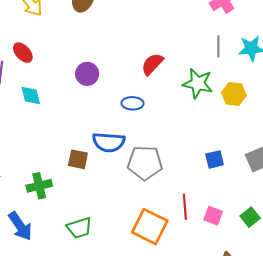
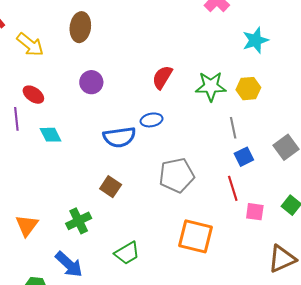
gray line: (218, 46) -> (233, 128), moved
purple circle: (87, 74) -> (91, 82), moved
blue semicircle: (109, 142) -> (119, 137), moved
brown square: (78, 159) -> (111, 187), turned 35
red line: (185, 207) -> (233, 188), moved

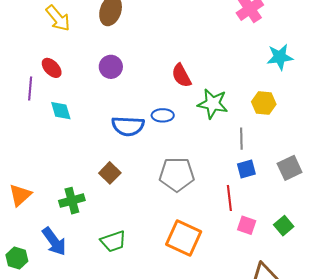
red semicircle: (162, 77) -> (181, 76), turned -70
green star: (211, 86) -> (213, 104), moved

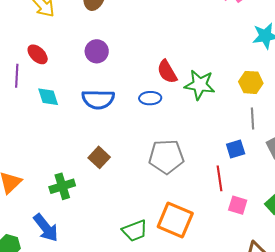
red semicircle: (181, 76) -> (167, 72), moved
blue semicircle: (128, 126) -> (98, 99), moved
gray line: (241, 139) -> (253, 119), moved
green trapezoid: (113, 241) -> (135, 231), moved

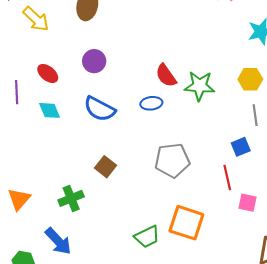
red ellipse: (38, 54) -> (48, 73), moved
blue semicircle: (98, 99) -> (100, 109), turned 32

